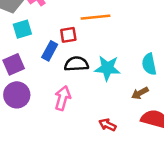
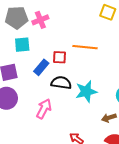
cyan star: (107, 68) -> (86, 91), turned -30

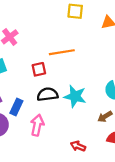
blue rectangle: (41, 67) -> (16, 107), moved
cyan star: (86, 91) -> (75, 96), turned -30

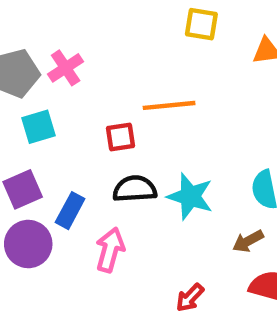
red arrow: (78, 146) -> (190, 298), turned -72

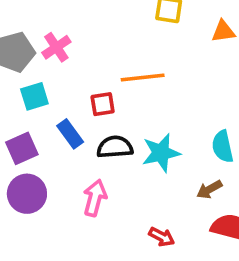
cyan star: (190, 196) -> (161, 153), turned -30
blue rectangle: (70, 211) -> (70, 134), moved, turned -64
red arrow: (190, 298) -> (162, 237), turned -105

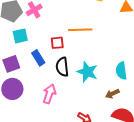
black semicircle: (115, 147) -> (62, 67), turned -96
cyan star: (161, 153) -> (87, 72), turned 30

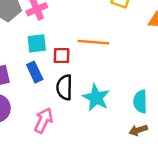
cyan square: (20, 36) -> (37, 43), moved
brown arrow: (112, 94) -> (138, 130), moved

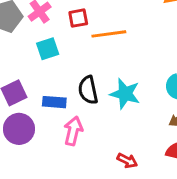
red square: (62, 56) -> (78, 18), moved
blue rectangle: (35, 72) -> (54, 102), moved, turned -48

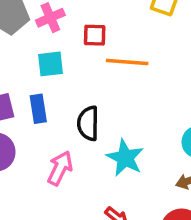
cyan star: (125, 94) -> (125, 158), moved
blue rectangle: (54, 102) -> (38, 109), moved, turned 65

